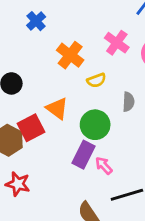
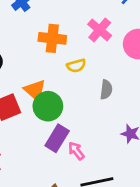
orange cross: (70, 55) -> (52, 38), turned -36
green circle: (95, 125) -> (48, 106), moved

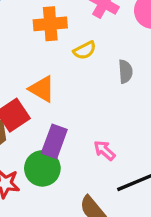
green circle: (48, 106) -> (42, 168), moved
purple rectangle: (57, 138) -> (54, 141), moved

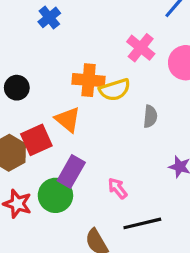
orange cross: (50, 24) -> (89, 80), moved
yellow semicircle: (85, 50) -> (115, 90), size x1.4

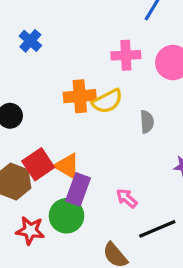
pink cross: (141, 48) -> (126, 55), turned -32
orange triangle: (68, 120) -> (67, 166), moved

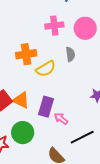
yellow semicircle: (107, 101) -> (46, 69), moved
gray semicircle: (147, 122) -> (70, 54), moved
purple rectangle: (78, 189) -> (46, 107), moved

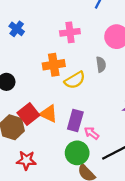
pink cross: (54, 26) -> (70, 32), moved
green circle: (23, 133) -> (77, 153), moved

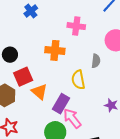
yellow semicircle: (75, 80) -> (78, 80), moved, turned 96
red square: (28, 114) -> (23, 77), moved
pink arrow: (92, 133) -> (72, 118), size x1.5

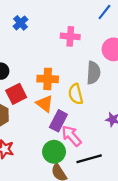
orange cross: (55, 50) -> (48, 79), moved
gray semicircle: (96, 61) -> (93, 73), size x1.5
orange triangle: (39, 92) -> (45, 104), moved

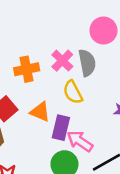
pink cross: (70, 36) -> (62, 61), moved, turned -36
orange cross: (48, 79) -> (27, 69), moved

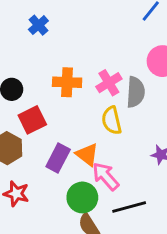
orange triangle: (40, 112) -> (87, 155), moved
purple rectangle: (61, 128) -> (58, 158), moved

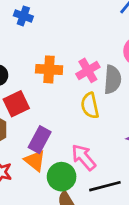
blue cross: (38, 25) -> (23, 16), turned -30
orange triangle: (87, 155) -> (35, 161), moved

